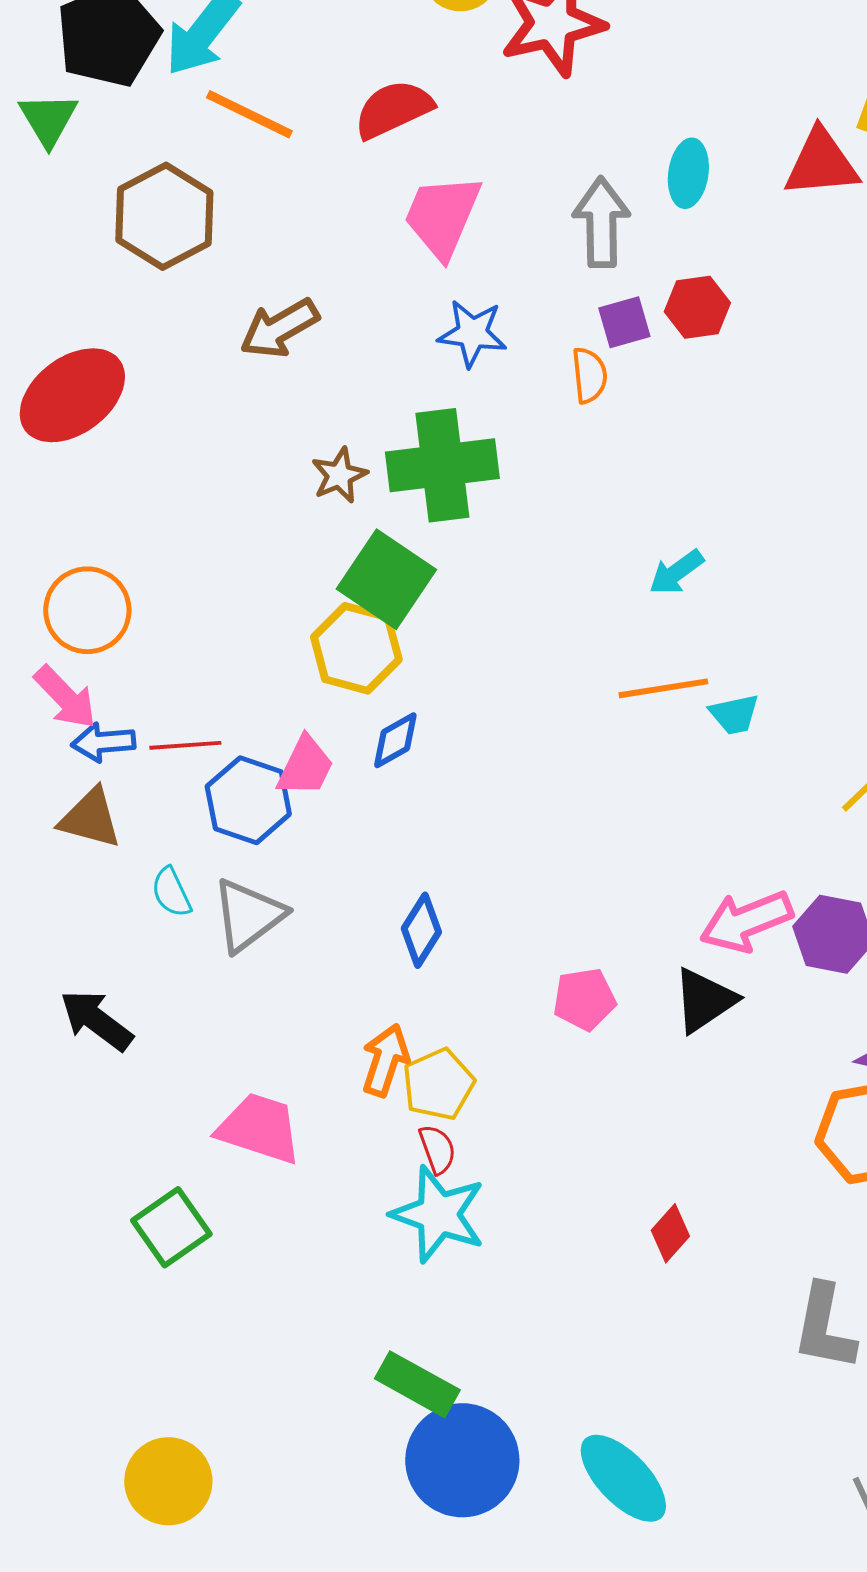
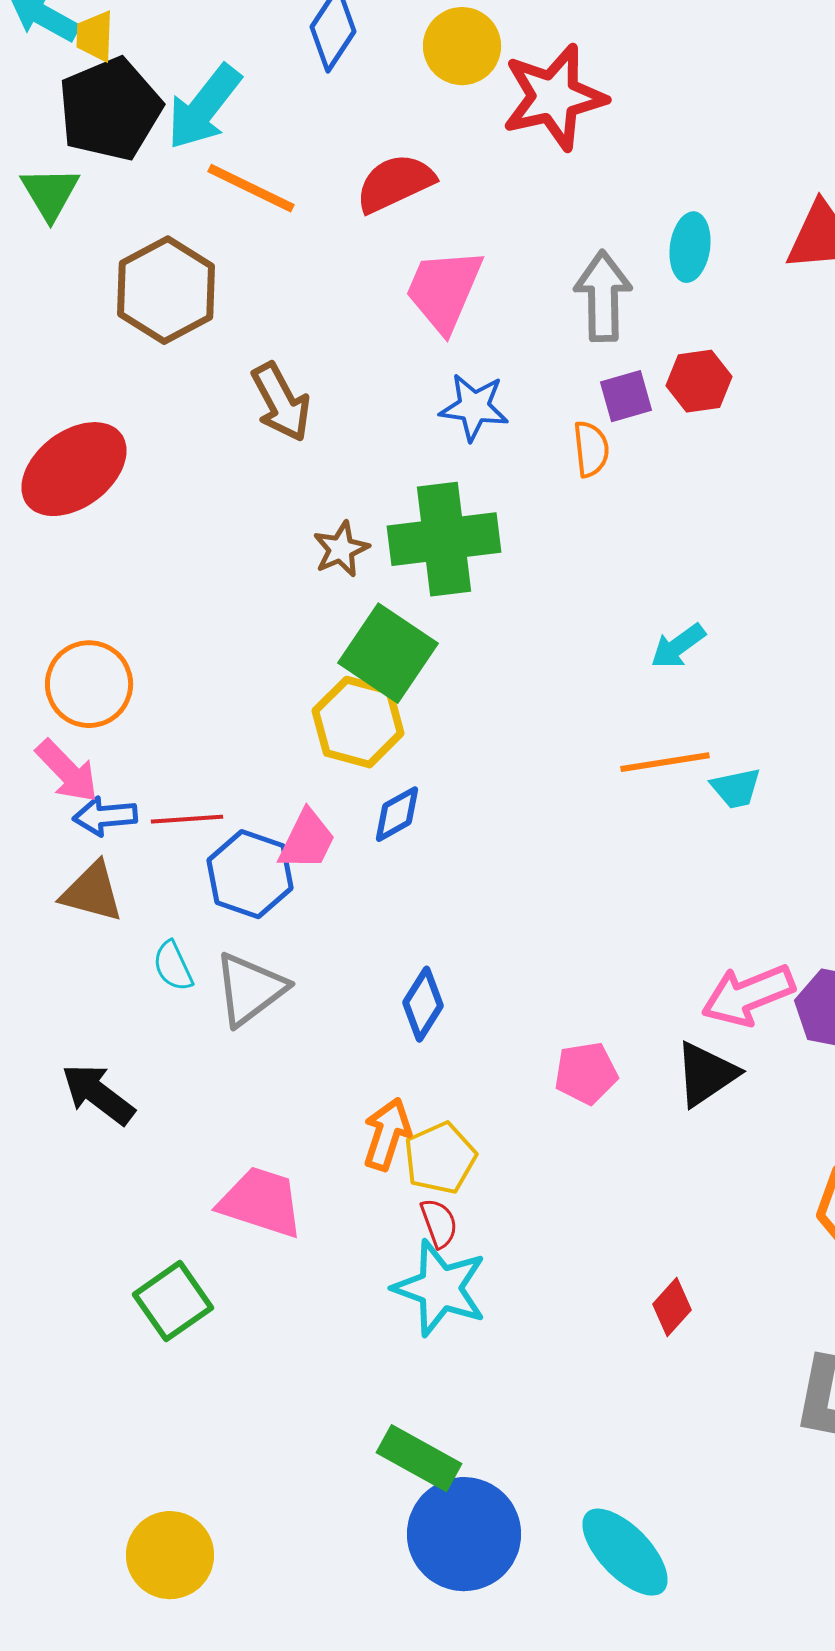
brown arrow: (279, 328) -> (281, 402), turned -88

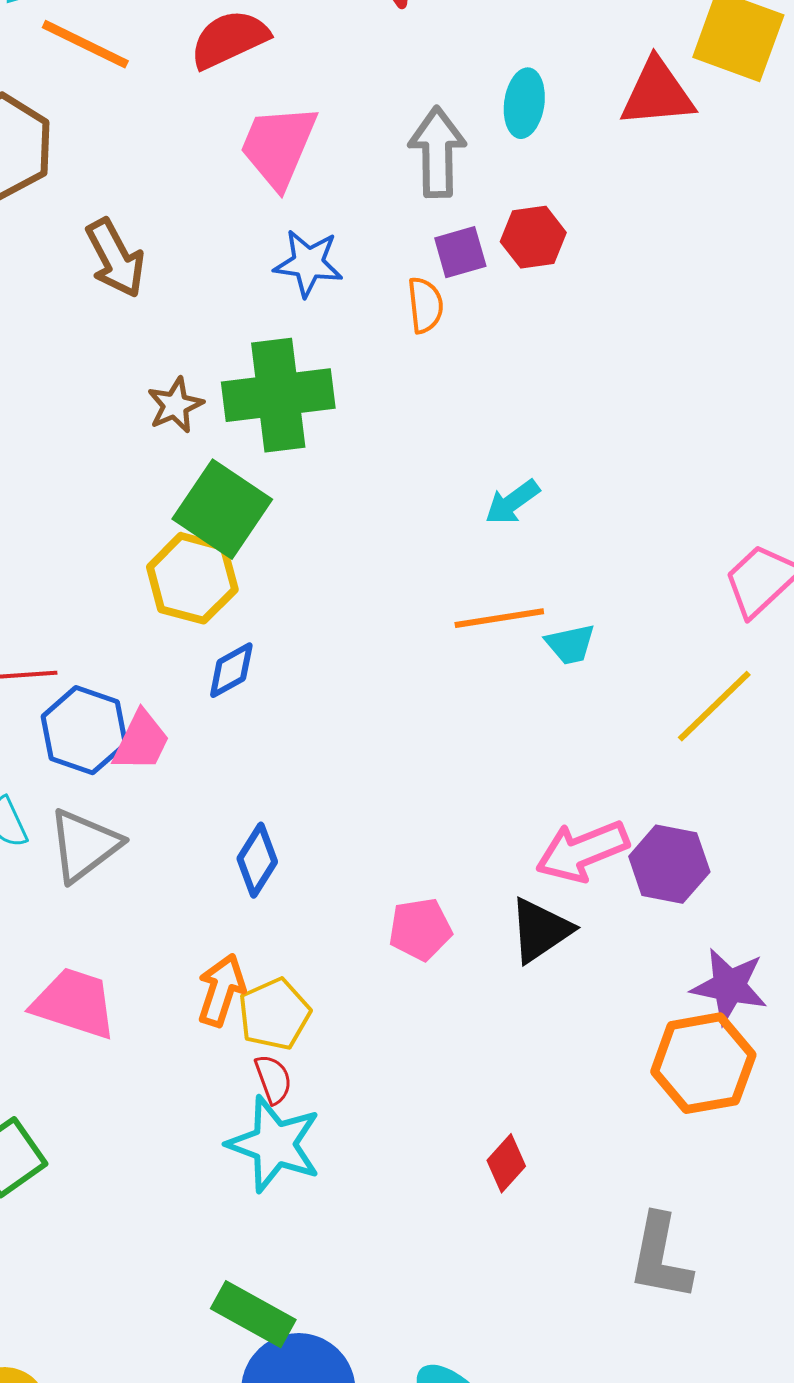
pink trapezoid: (307, 840) -> (141, 741), moved
pink trapezoid: (261, 1202) -> (74, 1003), moved

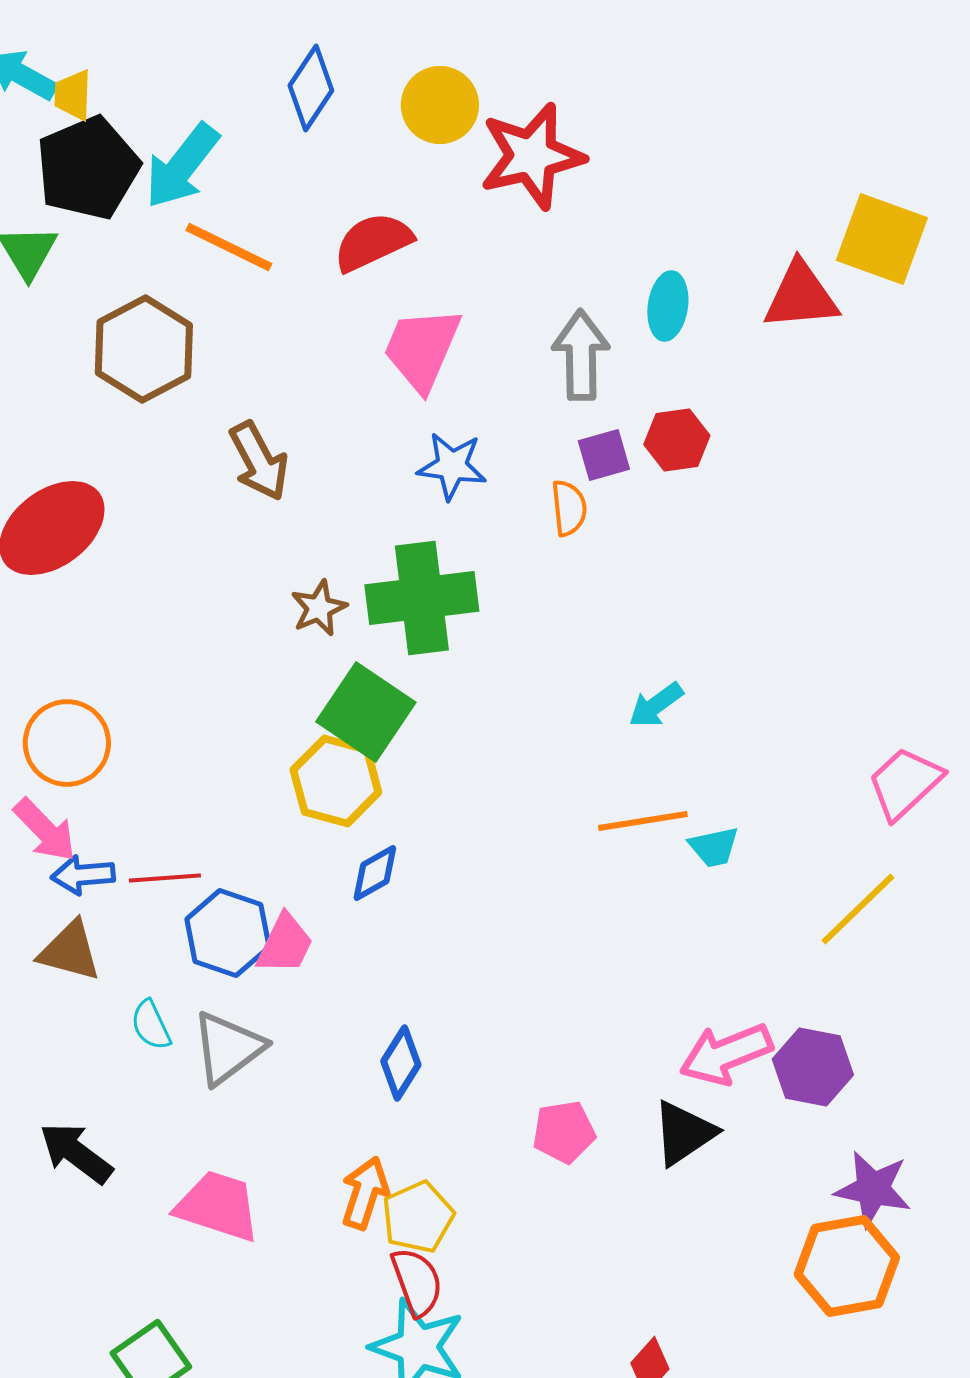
red semicircle: (273, 1079) -> (417, 1282), size x1.4

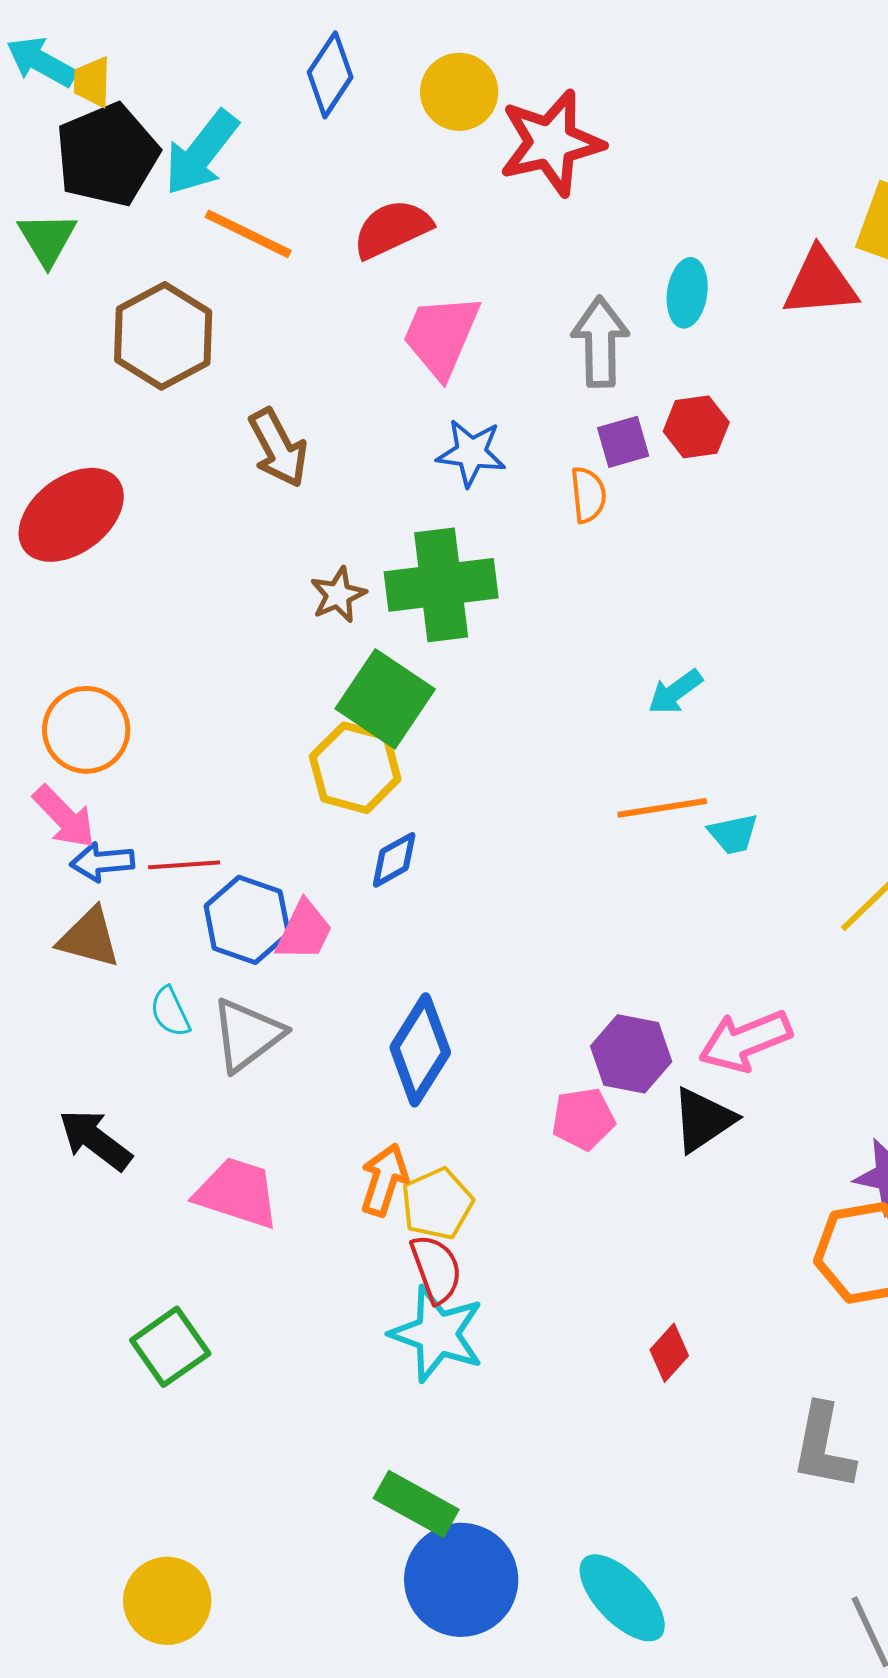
blue diamond: (401, 1063) -> (420, 1050), size x1.5
purple hexagon: (813, 1067) -> (631, 1054), moved

